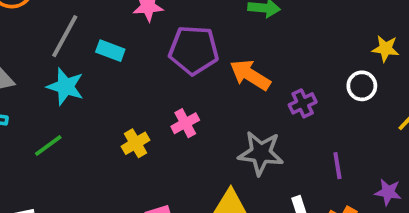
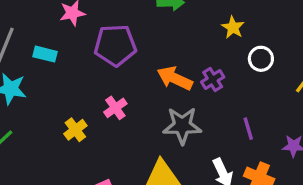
yellow star: (385, 49) -> (233, 27), moved, turned 30
orange arrow: (250, 75) -> (175, 78), moved

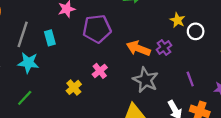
yellow star: (233, 27) -> (177, 20), moved
cyan rectangle: (45, 54) -> (50, 38), turned 64
gray star: (182, 126) -> (146, 80), turned 30

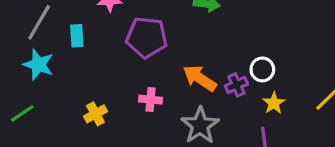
yellow star: (177, 20) -> (274, 103), moved
white circle: (196, 31) -> (262, 69), moved
pink cross: (100, 71) -> (151, 100), moved, turned 32

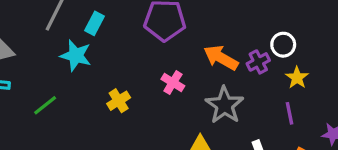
cyan rectangle: (77, 36) -> (95, 23), turned 35
cyan star: (38, 65) -> (76, 56), moved
pink cross: (151, 100) -> (173, 83), turned 30

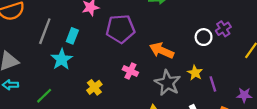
cyan star: (76, 56) -> (62, 59), turned 30
purple cross: (258, 62) -> (223, 29), moved
yellow star: (297, 78) -> (195, 73), moved

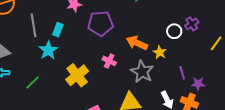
gray line: (45, 31) -> (33, 25), turned -30
yellow star: (195, 73) -> (160, 52), moved
yellow cross: (94, 87) -> (77, 75), size x1.6
purple star: (244, 95) -> (198, 84), moved

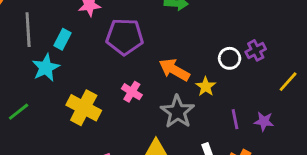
yellow cross: (77, 75) -> (84, 108), turned -30
purple star: (198, 84) -> (264, 121), moved

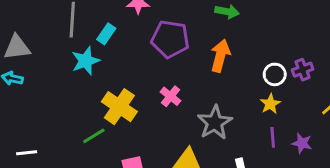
orange arrow: (174, 70) -> (220, 56), moved, turned 68
yellow star: (206, 87) -> (270, 104), moved
green line: (19, 112) -> (94, 136), moved

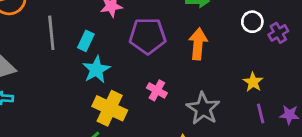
cyan star: (86, 61) -> (96, 70), moved
purple cross: (303, 70) -> (278, 33), moved
white circle: (275, 74) -> (252, 22), moved

